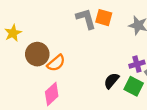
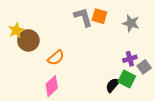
brown circle: (37, 54) -> (28, 40), moved
black semicircle: (111, 81) -> (113, 85), moved

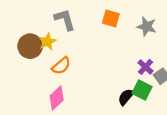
gray L-shape: (83, 17) -> (65, 20), moved
yellow star: (16, 30) -> (47, 42), moved
purple cross: (130, 59) -> (145, 67), turned -32

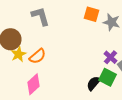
orange square: (111, 18) -> (91, 14), moved
yellow star: (47, 42) -> (18, 54), moved

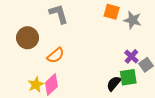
yellow star: (18, 54) -> (36, 85), moved
green square: (107, 77) -> (128, 77), turned -36

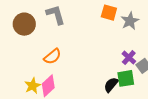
gray star: (132, 20) -> (130, 21), turned 30
brown circle: (28, 38) -> (24, 24), moved

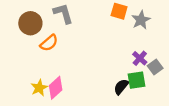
orange semicircle: (52, 56) -> (49, 43), moved

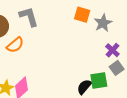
purple cross: (140, 58) -> (112, 50), moved

